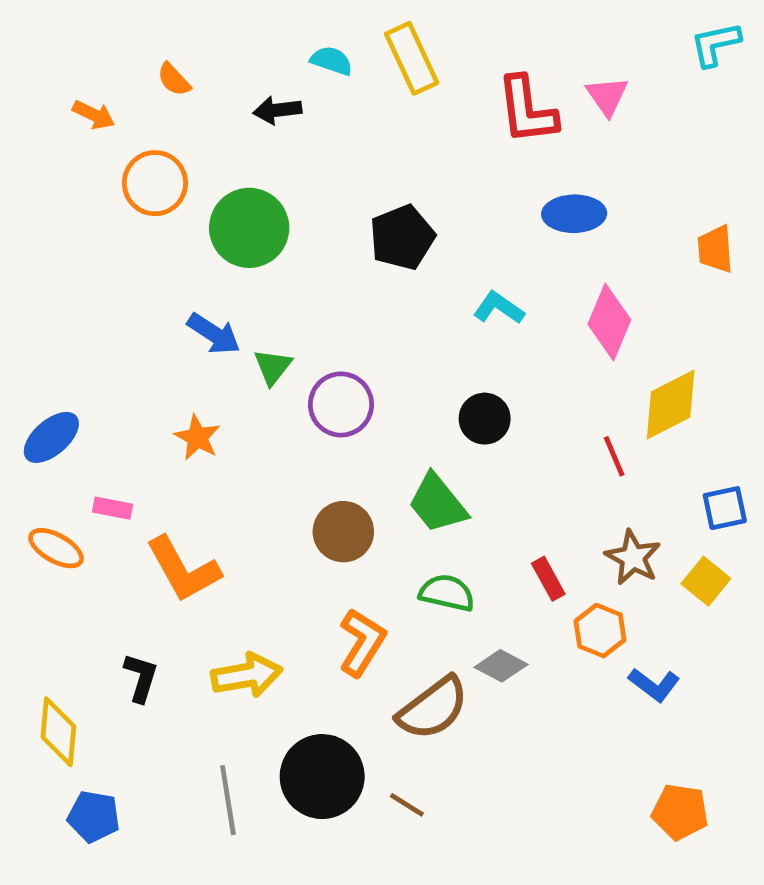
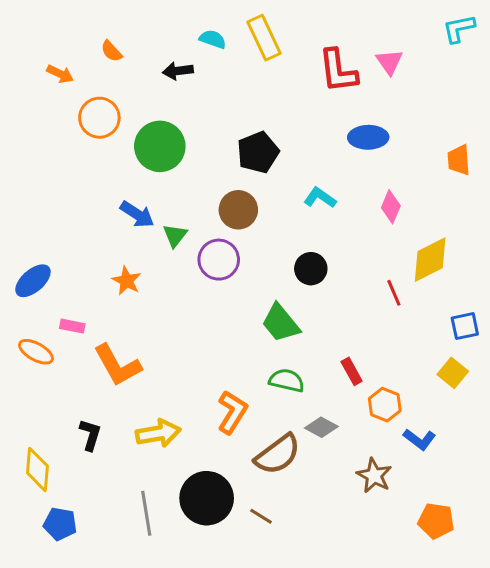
pink diamond: (609, 322) -> (391, 207), size x0.7
brown circle: (343, 532) -> (238, 210), moved
brown star: (633, 558) -> (374, 476), moved

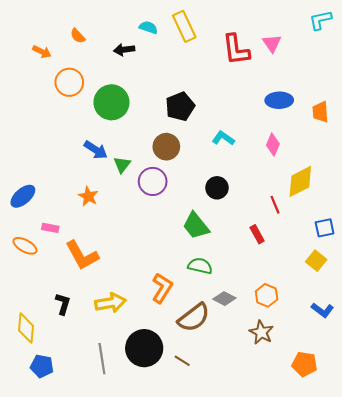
blue ellipse: (368, 137) -> (279, 100), moved
red rectangle: (352, 371) -> (257, 234), moved
orange hexagon: (385, 405) -> (267, 295), moved
blue L-shape: (420, 439) -> (322, 310), moved

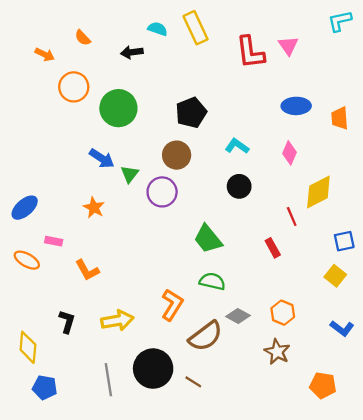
black circle: (217, 188) -> (239, 186), moved
orange L-shape: (82, 255) -> (87, 270), size x0.7

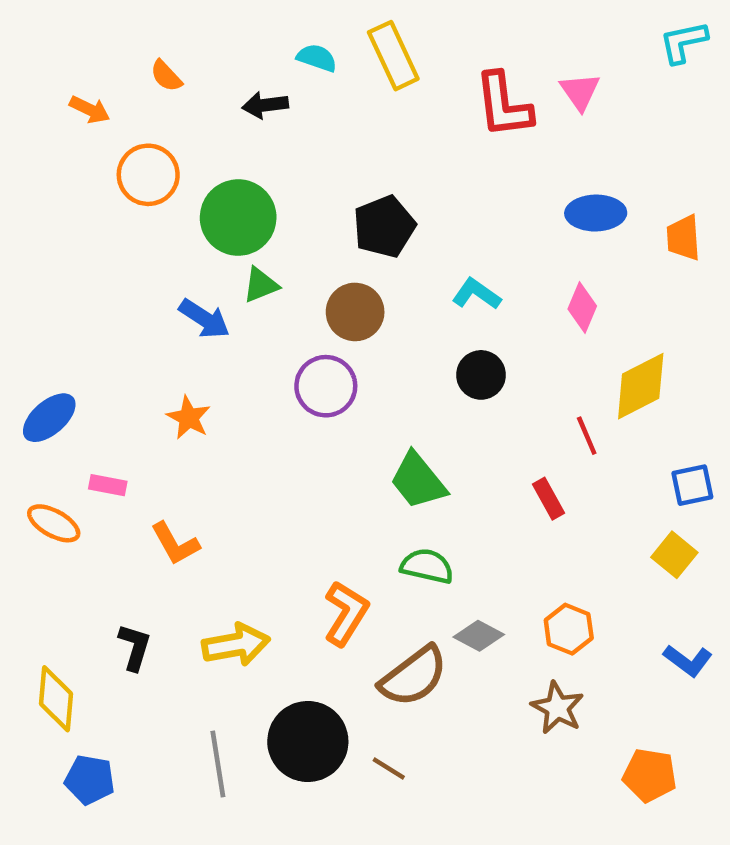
green triangle: (130, 174) -> (261, 285), moved, turned 30

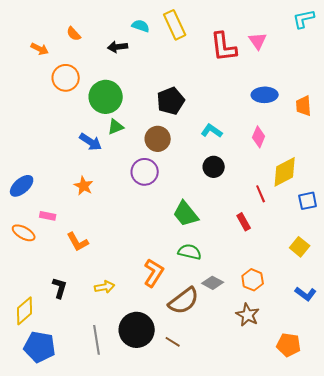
blue square: (692, 485) -> (308, 201), moved
yellow arrow: (236, 645) -> (105, 287), size x0.7
yellow diamond: (56, 699) -> (25, 311), turned 44
blue pentagon: (90, 780) -> (40, 347), size x1.4

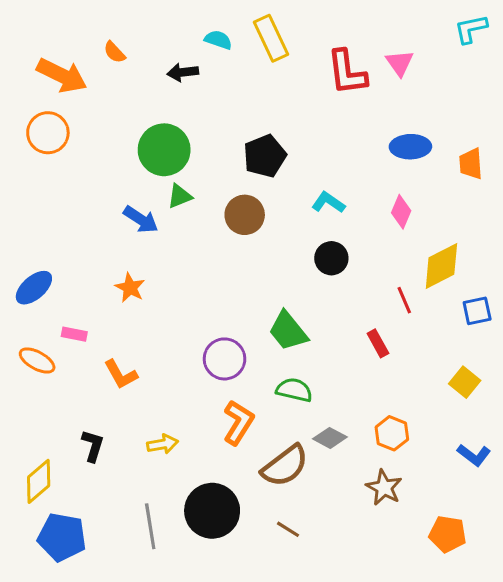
orange arrow: (40, 49) -> (62, 75), size x1.8
orange circle: (66, 78) -> (48, 133), moved
purple circle: (145, 172) -> (225, 359), moved
brown line: (173, 342) -> (288, 529), moved

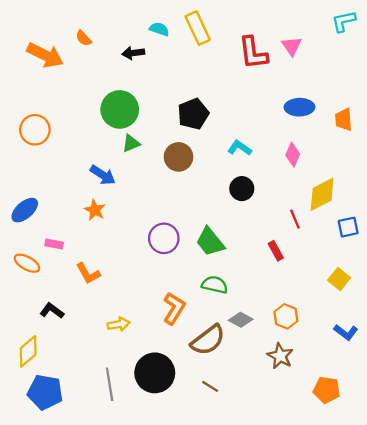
orange circle: (48, 133) -> (35, 130), moved
blue arrow: (141, 219) -> (103, 175), moved
purple circle: (225, 359) -> (164, 238), moved
black L-shape: (93, 446) -> (52, 311), moved, turned -70

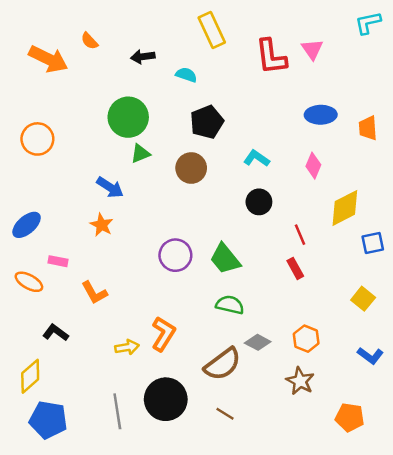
cyan semicircle: (159, 29) -> (186, 75), moved
red line: (295, 219) -> (300, 235), moved
orange L-shape: (174, 308) -> (163, 334), moved

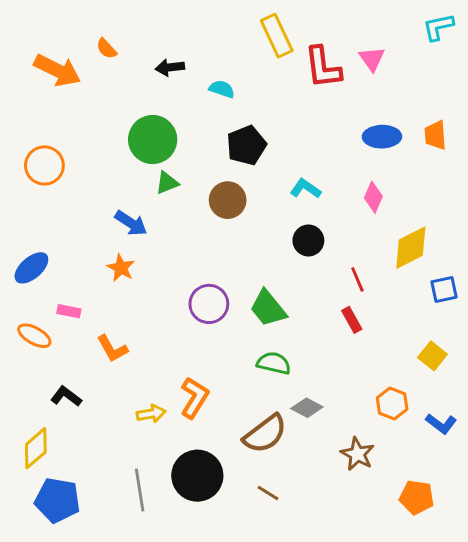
yellow rectangle: (212, 30) -> (277, 36), moved
orange trapezoid: (368, 128) -> (435, 135), moved
orange hexagon: (306, 339) -> (392, 403), moved

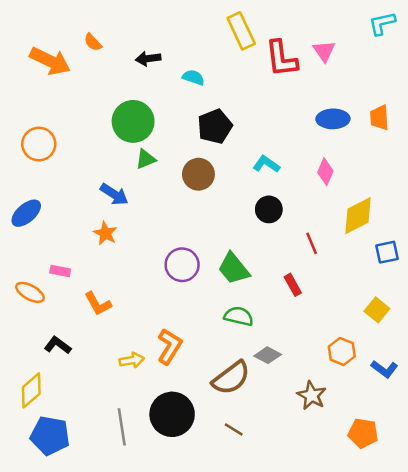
blue ellipse: (31, 268) -> (26, 213), moved
red rectangle: (352, 320) -> (293, 285), moved

